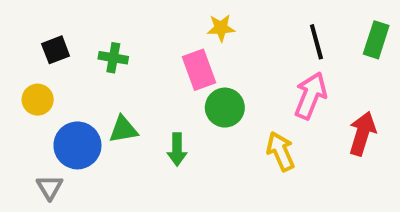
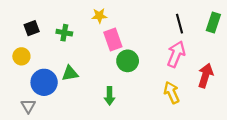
yellow star: (221, 28) -> (99, 16), moved
green arrow: (177, 149) -> (110, 96), moved
yellow arrow: (281, 151) -> (172, 92), moved

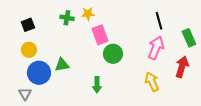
green rectangle: (213, 22) -> (189, 38), moved, turned -42
green cross: (64, 33) -> (67, 18), moved
yellow circle: (21, 56) -> (29, 50), moved

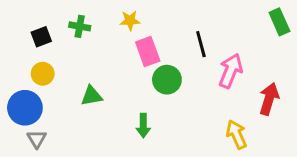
green cross: (67, 18) -> (80, 26), moved
black line: (159, 21) -> (201, 44), moved
green rectangle: (189, 38) -> (279, 22), moved
blue circle: (39, 73) -> (25, 108), moved
yellow arrow: (152, 82) -> (236, 134), moved

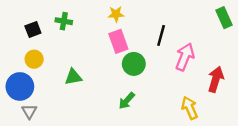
yellow star: (130, 20) -> (116, 14), moved
black line: (201, 44) -> (161, 35), turned 30
green arrow: (143, 126) -> (127, 101), moved, turned 42

